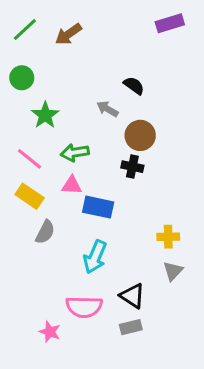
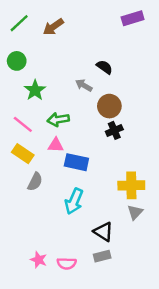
black cross: (132, 167) -> (114, 130), moved, turned -35
yellow cross: (168, 237) -> (131, 185), size x1.5
pink semicircle: (84, 307) -> (67, 263), moved, size x0.7

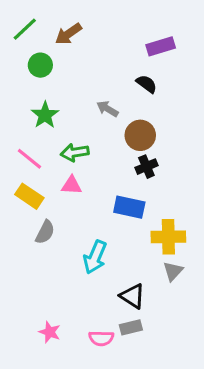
purple rectangle: (133, 18) -> (161, 46), moved
green circle: (17, 61) -> (40, 65), moved
black semicircle: (105, 67) -> (146, 84), moved
blue rectangle: (76, 162) -> (129, 207), moved
pink semicircle: (67, 263) -> (101, 338), moved

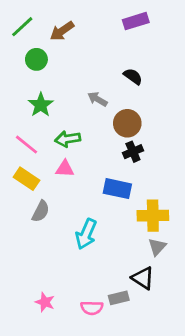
purple rectangle: (161, 46) -> (136, 21), moved
black triangle: (132, 296) -> (143, 278), moved

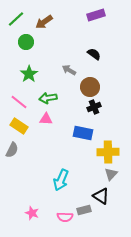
gray semicircle: (41, 211) -> (12, 150), moved
cyan arrow: (86, 234) -> (61, 180), moved

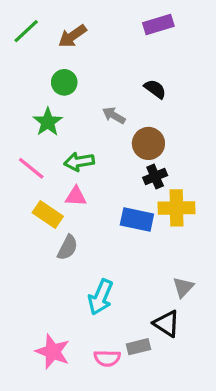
green circle: (26, 42) -> (64, 82), moved
yellow rectangle: (19, 126) -> (48, 214), moved
gray semicircle: (12, 150) -> (68, 248), moved
yellow cross: (108, 152) -> (177, 208), moved
pink star: (32, 213) -> (53, 352), size x1.5

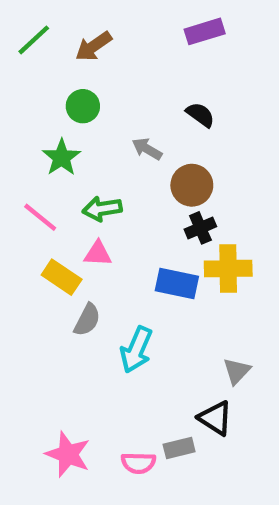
cyan arrow: (101, 297) -> (136, 350), moved

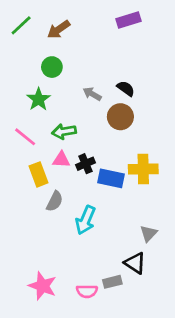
black semicircle: (200, 115) -> (126, 89), moved
black cross: (200, 228) -> (85, 164), moved
yellow rectangle: (62, 277) -> (38, 174), turned 35

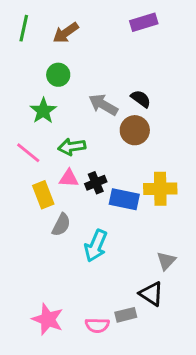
green line: (21, 25) -> (24, 28), turned -35
gray arrow: (92, 94) -> (103, 105), size x1.4

